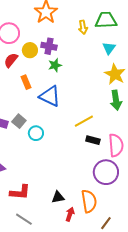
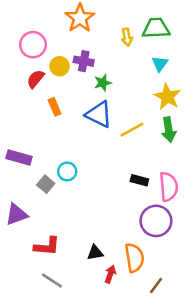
green star: (55, 65) -> (103, 83), moved
blue triangle: (50, 96) -> (99, 114), moved
gray square: (19, 121) -> (46, 184), moved
yellow line: (84, 121) -> (132, 130), moved

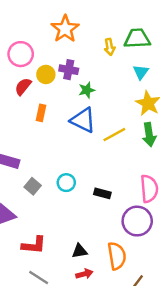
orange rectangle: (55, 107) -> (41, 113), turned 35
cyan circle: (67, 171) -> (66, 183), moved
black rectangle: (139, 180) -> (102, 193), moved
red arrow: (110, 274) -> (84, 274), moved, turned 56

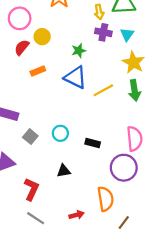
purple cross: (69, 70) -> (103, 32), moved
orange rectangle: (41, 113) -> (38, 71), turned 56
red L-shape: (34, 245) -> (31, 189), turned -70
black triangle: (79, 251) -> (64, 171), moved

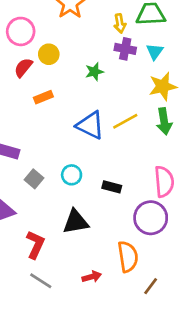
yellow star: (133, 62) -> (163, 86), turned 30
blue triangle: (75, 77) -> (90, 125), moved
black triangle: (64, 171) -> (76, 222), size x1.5

